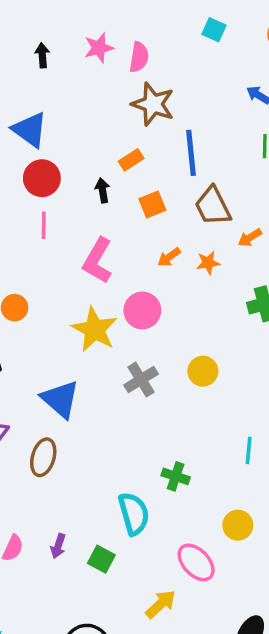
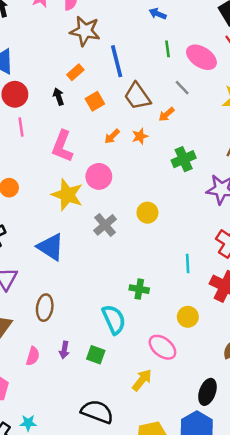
brown ellipse: (43, 457) -> (45, 308), moved

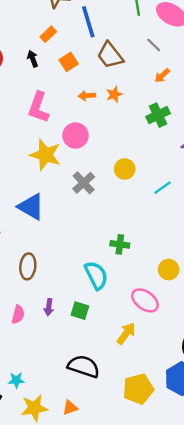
orange arrow: (167, 114) -> (162, 76), moved
orange arrow: (112, 136) -> (87, 96), turned 42
cyan line: (188, 263) -> (163, 188), moved, turned 60

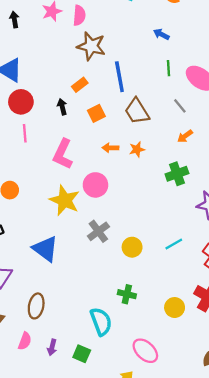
yellow circle: (125, 169) -> (132, 247), moved
yellow circle: (169, 270) -> (175, 308), moved
pink semicircle: (18, 315) -> (25, 341), moved

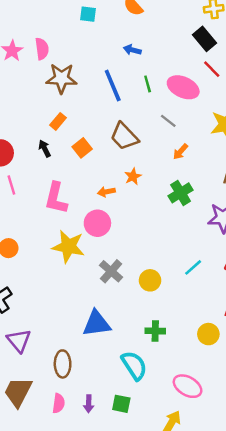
blue line: (119, 77) -> (113, 86), moved
orange arrow: (110, 148) -> (106, 192), moved
blue triangle: (45, 249) -> (96, 324), moved, turned -32

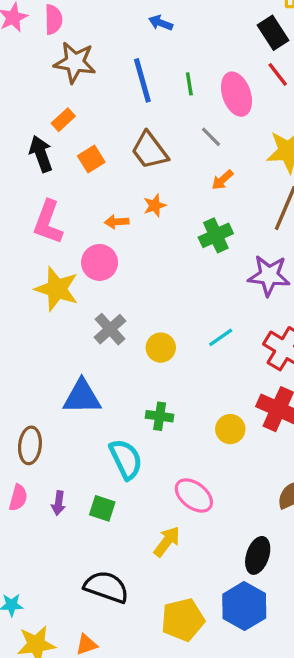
blue arrow: (132, 50) -> (161, 23), moved
pink ellipse: (183, 87) -> (236, 94), turned 40
black arrow: (45, 149) -> (41, 154), size x1.5

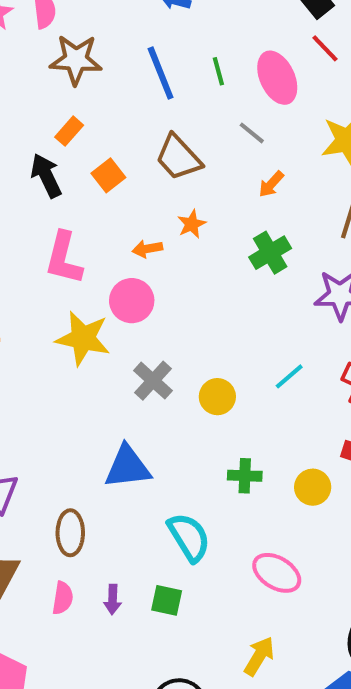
green cross: (160, 416) -> (245, 476), moved
yellow arrow: (167, 542) -> (259, 656), moved

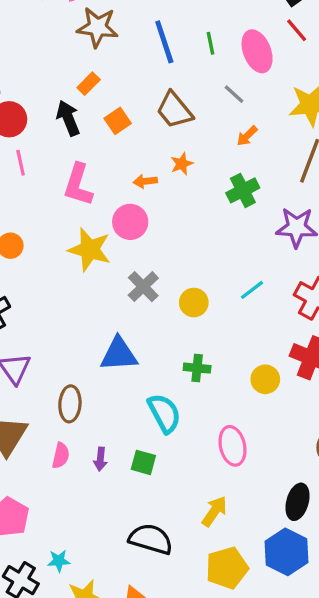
green cross: (245, 476) -> (197, 368), moved
pink ellipse: (277, 573) -> (232, 446), turned 42

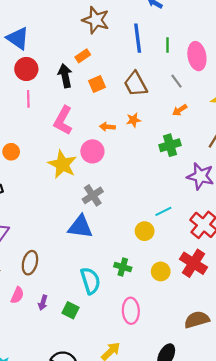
yellow circle: (194, 303) -> (145, 231), moved
blue triangle: (119, 354) -> (80, 227), moved
green cross: (197, 368) -> (123, 267), moved

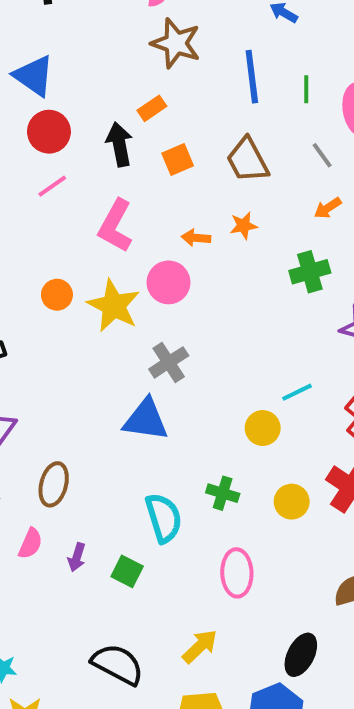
pink line: (28, 99) -> (52, 186), turned 56
orange circle: (11, 152) -> (57, 295), moved

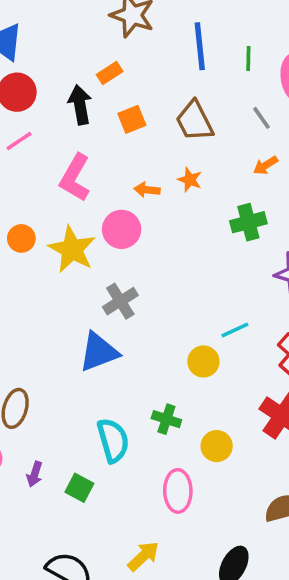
orange star: (244, 226) -> (190, 180), turned 30
blue triangle: (146, 420) -> (99, 352), turned -30
yellow circle: (292, 502) -> (217, 446), moved

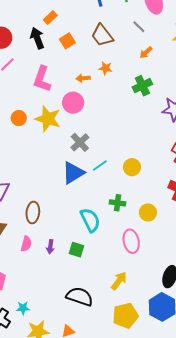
cyan line: (235, 330) -> (100, 166), moved

